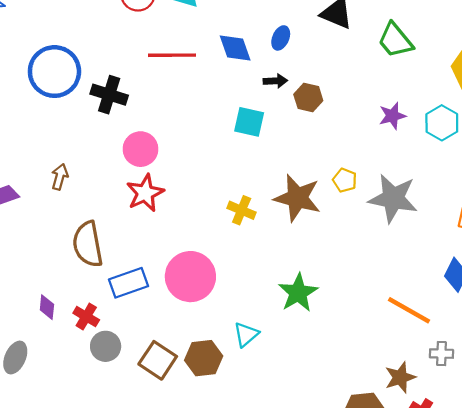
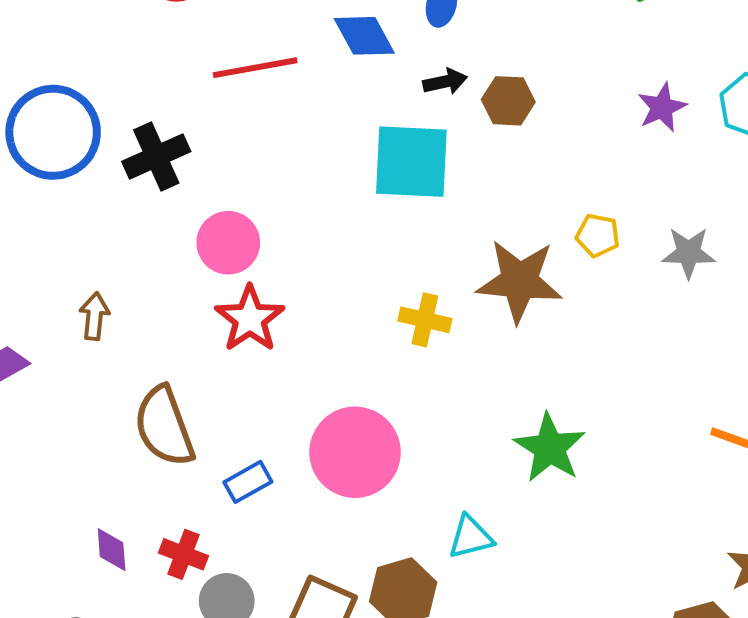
black cross: (109, 95) -> (156, 157), turned -32
cyan square: (249, 122) -> (411, 162), size x1.5
gray star: (393, 198) -> (688, 253), size x0.6
blue rectangle: (129, 283) -> (248, 482), size x0.7
cyan triangle: (246, 334) -> (471, 537), turned 36

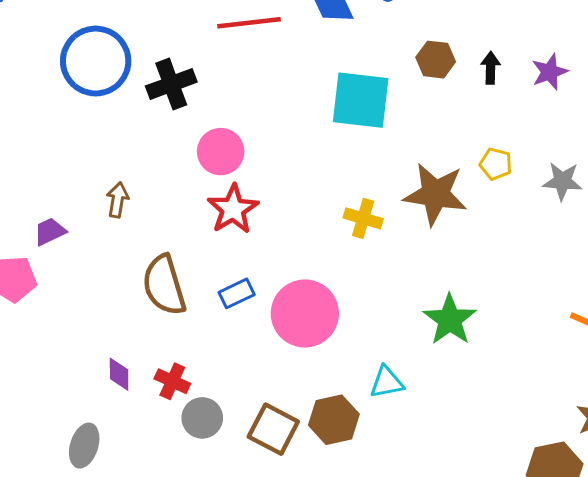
black arrow: (445, 82) -> (490, 68), moved, turned -80
blue rectangle: (248, 482) -> (237, 293), moved

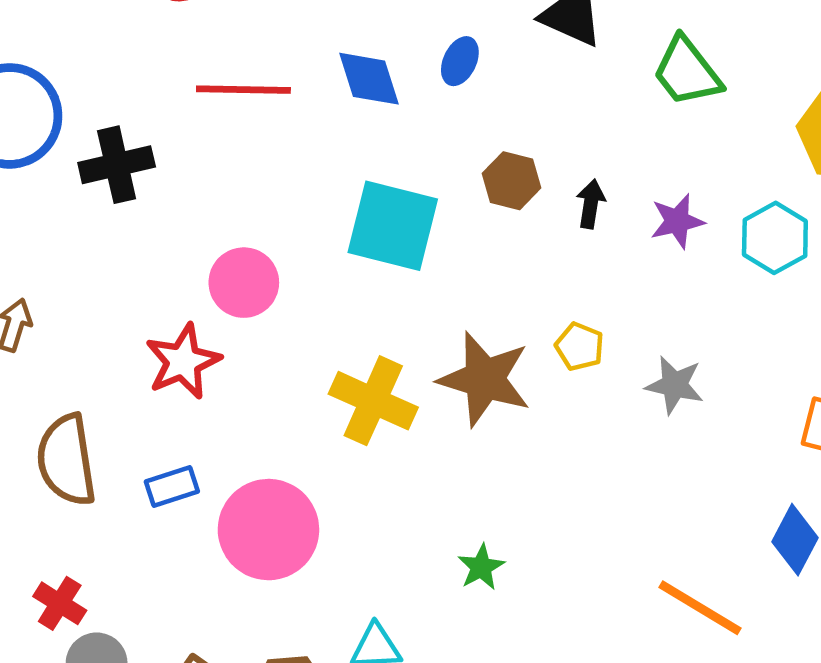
pink circle: (221, 152) -> (244, 283), moved
yellow cross: (363, 218) -> (373, 401), size x1.5
green star: (450, 320) -> (481, 567), size x0.6

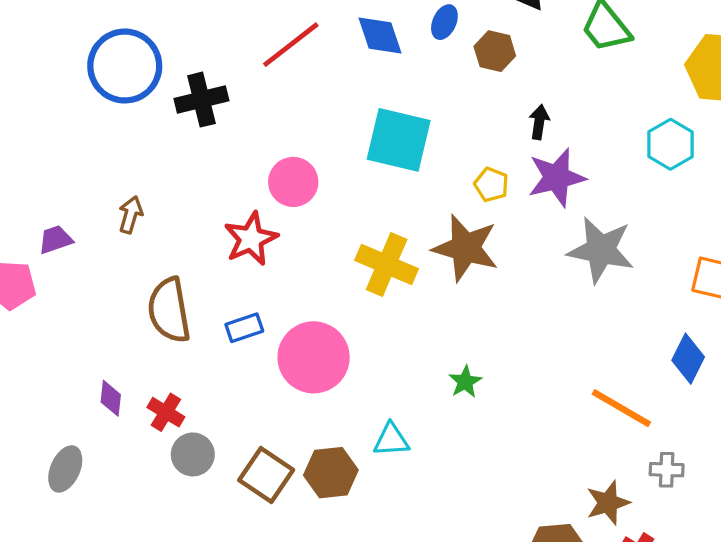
red line: (243, 90) -> (291, 45), turned -38
brown hexagon: (512, 181) -> (495, 51), moved
purple star: (677, 221) -> (557, 178), moved, size x1.5
yellow pentagon: (580, 347) -> (491, 185), moved
gray star: (675, 385) -> (601, 250), size x1.6

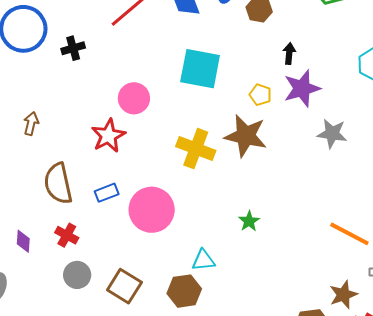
black cross: (201, 100) -> (73, 48), size x0.7
gray star: (601, 250) -> (332, 134), size x0.7
red cross: (166, 412) -> (67, 235), moved
brown hexagon: (331, 473) -> (184, 291), moved

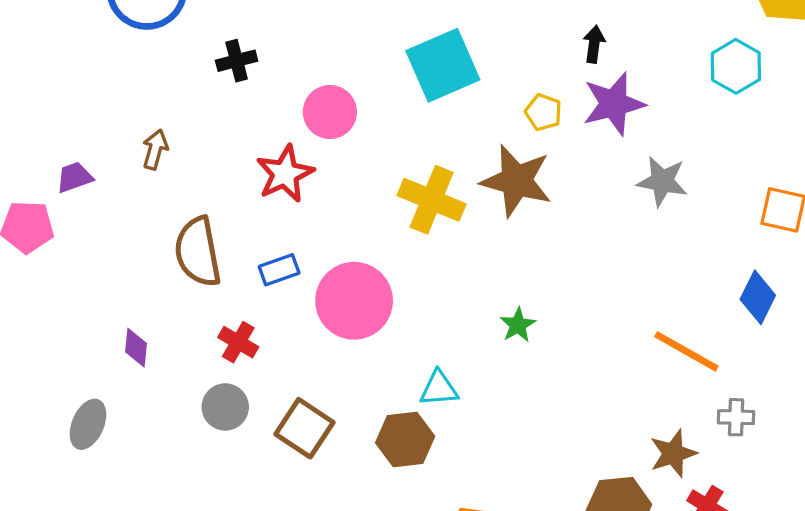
black cross: (73, 48) -> (237, 61), moved
cyan square: (200, 69) -> (443, 65), turned -36
red cross: (67, 235) -> (238, 342), moved

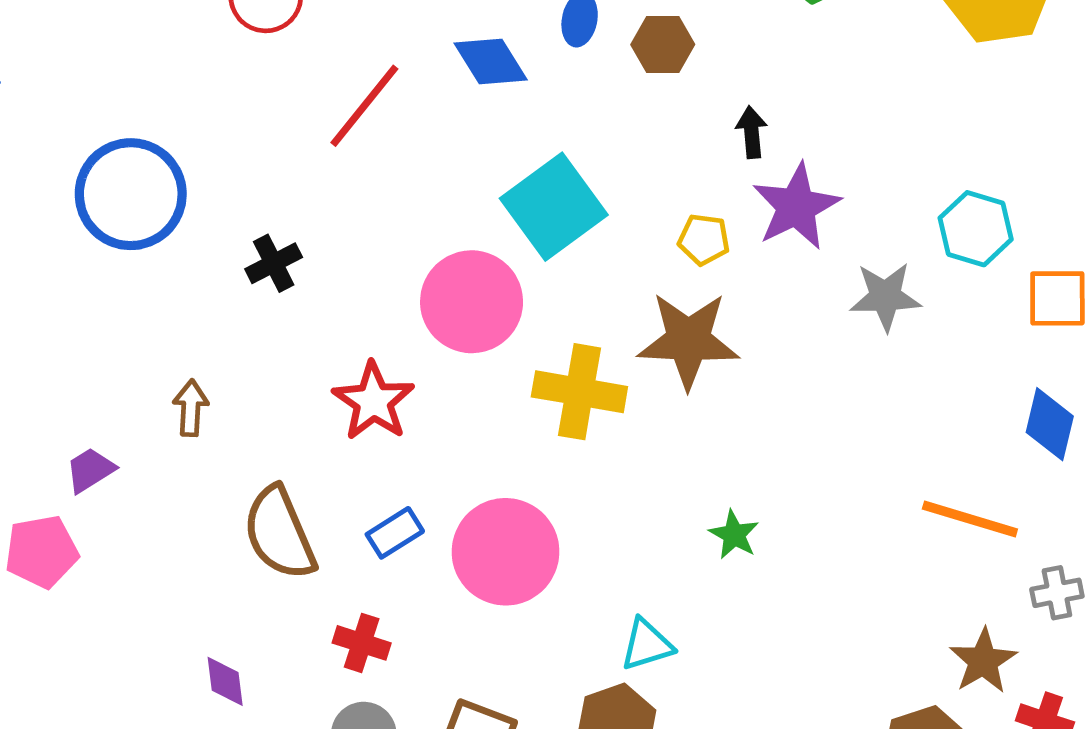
cyan hexagon: (736, 66) -> (976, 229), moved
pink circle: (330, 112) -> (472, 302), moved, size x1.4

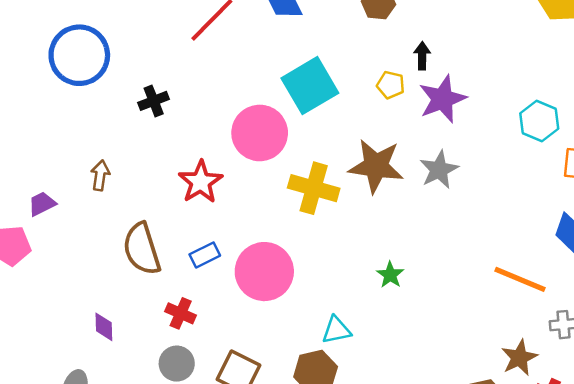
yellow pentagon: (704, 239) -> (391, 85), moved
gray star: (885, 297) -> (439, 170), moved, turned -30

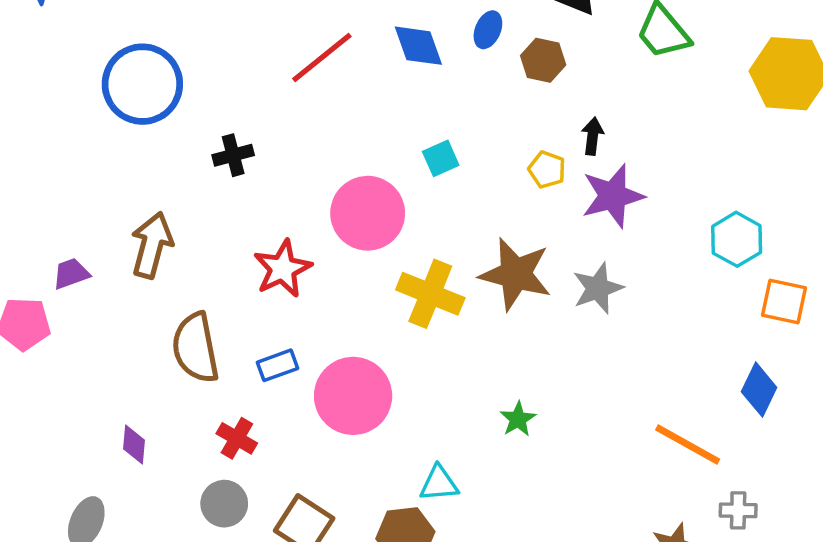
cyan square: (310, 86) -> (441, 158), size x0.5
brown arrow: (100, 175) -> (152, 245), size x1.6

